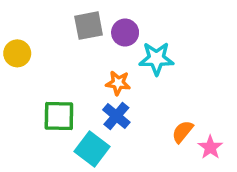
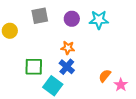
gray square: (89, 26) -> (40, 16), moved
cyan star: (156, 59) -> (99, 20), moved

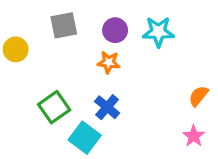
orange star: (68, 48) -> (109, 62), moved
green square: (34, 67) -> (54, 107), turned -36
orange semicircle: (105, 76) -> (198, 96), moved

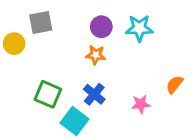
gray square: (64, 25) -> (41, 22), moved
green square: (54, 107) -> (48, 94), turned -32
pink star: (194, 136) -> (141, 104), moved, turned 30

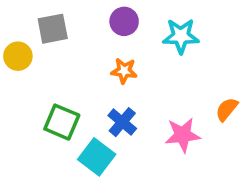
purple circle: (101, 27) -> (124, 21), moved
pink star: (141, 104) -> (183, 135), size x1.4

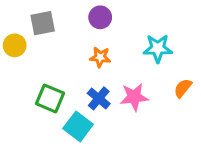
cyan star: (181, 36) -> (158, 48), moved
pink star: (183, 135) -> (134, 97), moved

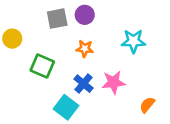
gray square: (43, 23) -> (57, 19), moved
orange semicircle: (183, 88) -> (147, 105), moved
green square: (50, 98) -> (42, 66), moved

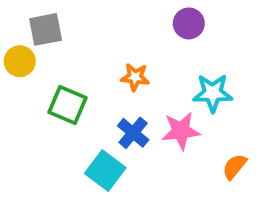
purple circle: (85, 15) -> (189, 23), moved
gray square: (57, 19) -> (46, 29), moved
cyan star: (133, 41) -> (213, 93), moved

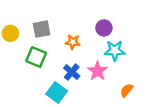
purple circle: (189, 23) -> (104, 28), moved
gray square: (46, 29) -> (42, 29), moved
pink star: (181, 131) -> (97, 71), turned -30

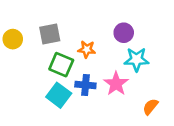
green square: (36, 57) -> (61, 65), moved
blue cross: (72, 72) -> (85, 85), turned -35
cyan square: (57, 92) -> (59, 95), moved

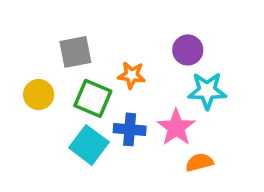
yellow circle: (13, 39) -> (39, 95), moved
orange semicircle: (150, 107) -> (199, 162), moved, turned 36

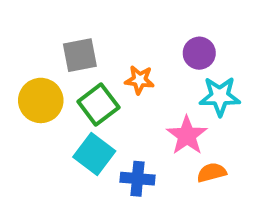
yellow circle: (39, 95) -> (41, 100), size x1.4
green square: (93, 98) -> (98, 105), turned 30
blue cross: (130, 129) -> (137, 179), moved

